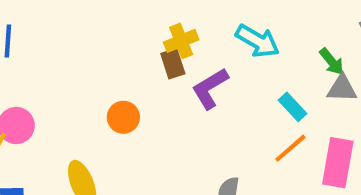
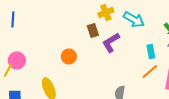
yellow cross: (181, 41) -> (106, 12), moved
cyan rectangle: (292, 107) -> (151, 52), turned 32

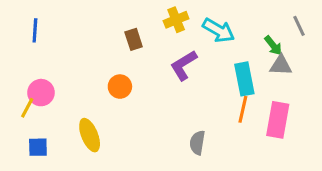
brown rectangle: (93, 30) -> (134, 39), moved
cyan rectangle: (151, 52) -> (244, 79), size x1.5
orange line: (150, 72) -> (243, 109), turned -36

